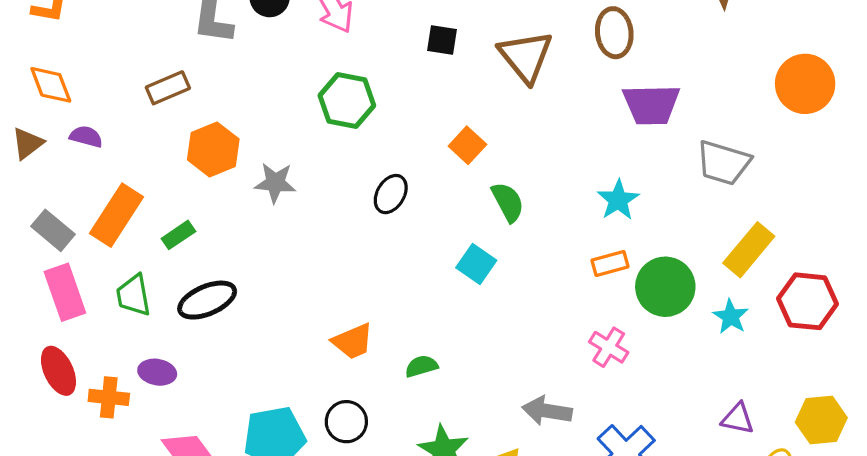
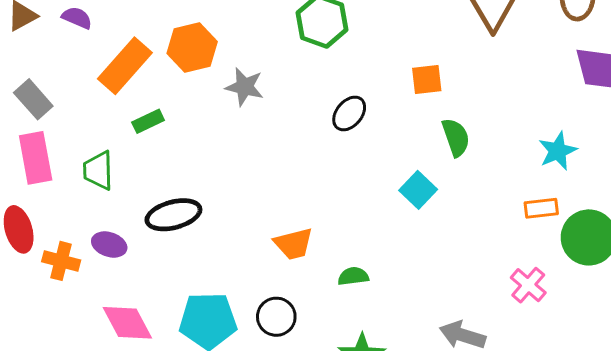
orange square: (467, 145) -> (427, 79), turned 32
orange rectangle: (116, 215) -> (125, 66), moved
black ellipse: (207, 300) -> (173, 215), moved

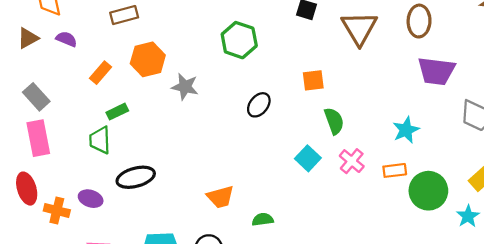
orange rectangle: (125, 66) -> (101, 73), size x0.6
green trapezoid: (98, 170) -> (100, 140), moved
pink cross: (528, 285) -> (352, 161), moved

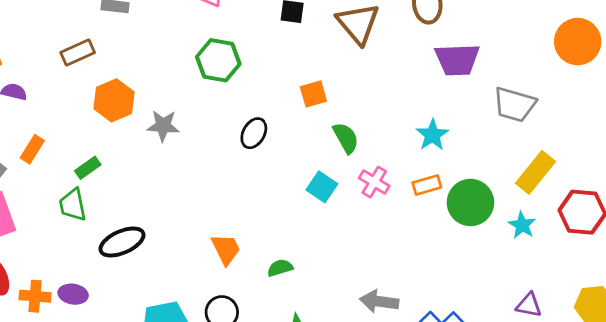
orange rectangle: (101, 73) -> (32, 149), moved
orange trapezoid: (220, 197) -> (226, 249), turned -92
purple ellipse: (91, 199) -> (73, 294), moved

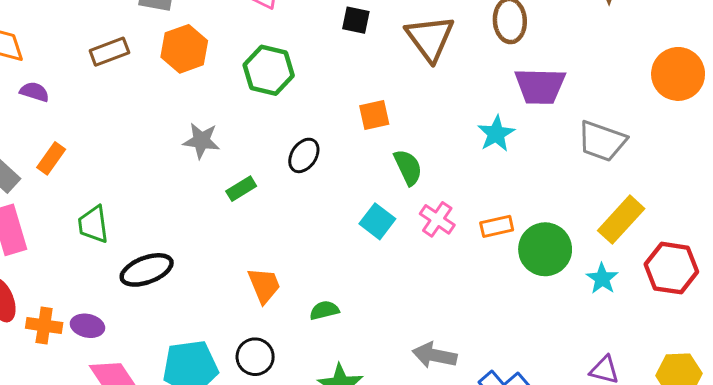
orange hexagon: (114, 100) -> (184, 49), moved
cyan star: (432, 135) -> (496, 134), moved
green rectangle: (88, 168) -> (241, 189), moved

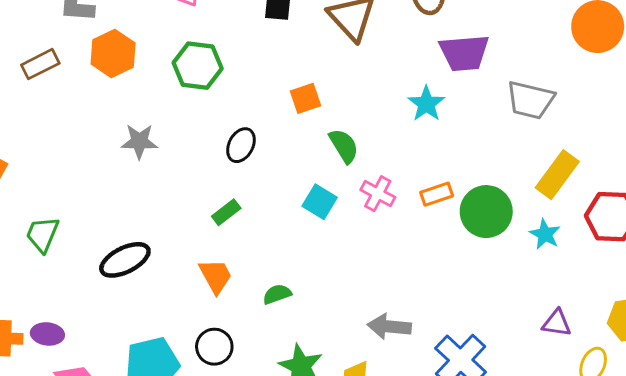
green rectangle: (241, 189) -> (226, 212), moved
green trapezoid: (93, 224) -> (42, 234), turned 36
black ellipse: (147, 270) -> (125, 260), moved

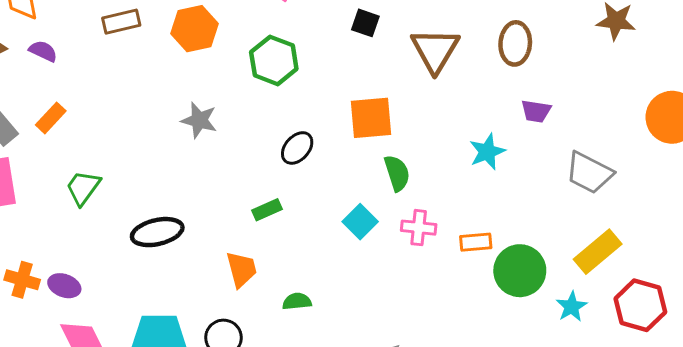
purple trapezoid: (464, 53) -> (536, 111), size x0.6
orange square: (306, 98) -> (371, 118), size x1.5
pink cross: (378, 194) -> (419, 228), turned -36

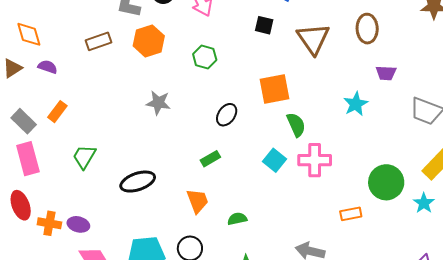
green hexagon: (274, 60) -> (205, 57), size x0.7
pink cross: (419, 228) -> (315, 160), size x1.4
orange rectangle: (476, 242) -> (351, 214), moved

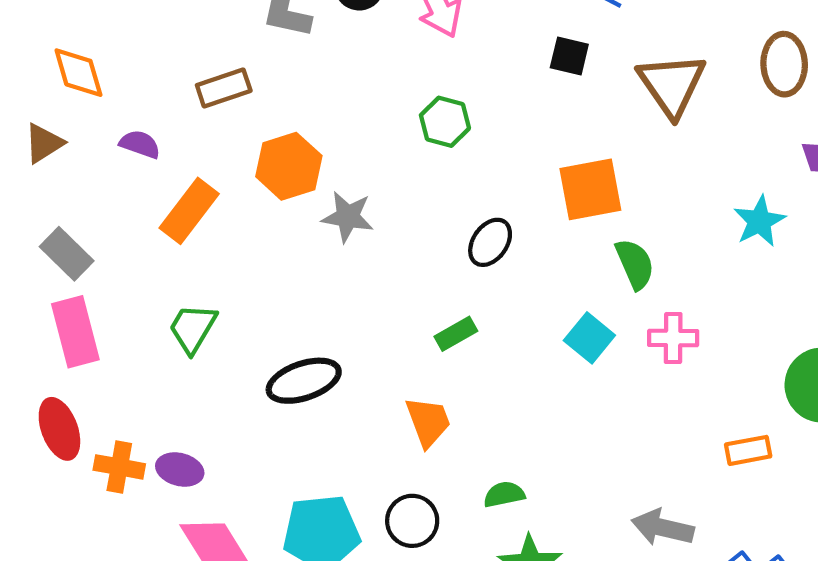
orange hexagon: (149, 41) -> (289, 166), moved
purple semicircle: (48, 67) -> (140, 144), moved
orange rectangle: (57, 112) -> (189, 211), moved, size x1.4
pink cross: (315, 160) -> (673, 338), size x0.7
green semicircle: (237, 219) -> (504, 494), moved

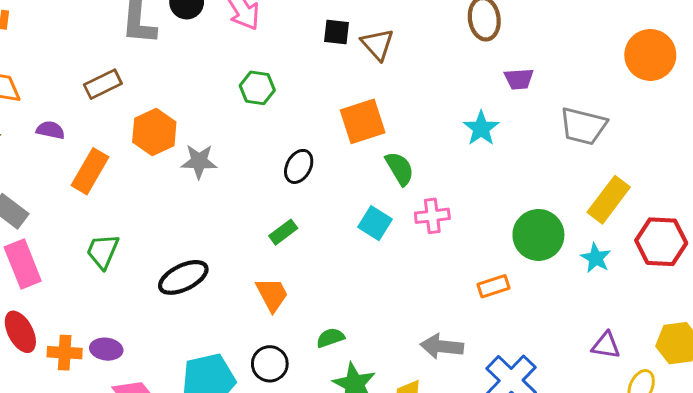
brown triangle: (672, 85) -> (377, 44), moved, size x0.7

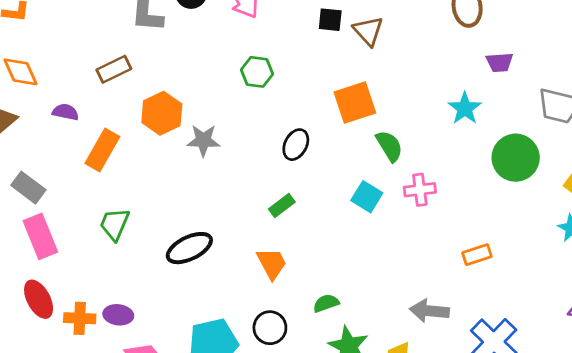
green circle: (538, 235) -> (516, 158), moved

